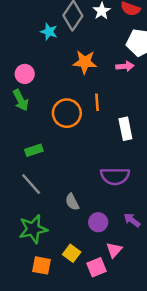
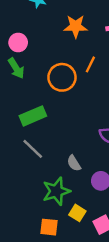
orange line: (97, 102) -> (90, 64), turned 35
green rectangle: (34, 150) -> (33, 116), size x1.5
green star: (33, 229) -> (56, 191), moved

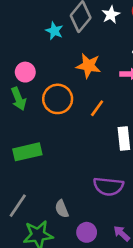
orange circle: (62, 77) -> (58, 99), moved
gray line: (33, 149) -> (18, 206), moved, turned 70

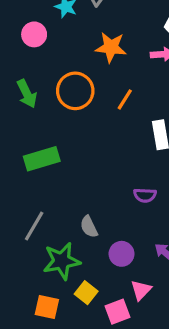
pink circle: (25, 72) -> (34, 34), moved
purple semicircle: (108, 186) -> (145, 195), size x0.6

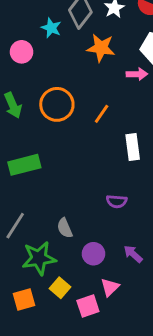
orange star: (111, 47) -> (101, 48), moved
orange square: (47, 307) -> (24, 300), turned -30

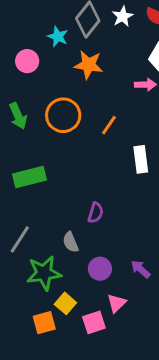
orange star: (101, 48) -> (88, 65), moved
purple semicircle: (117, 201) -> (96, 213), moved, turned -78
orange square: (24, 300) -> (44, 323), moved

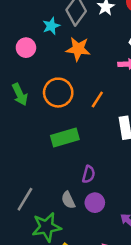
cyan star: (58, 37) -> (51, 26), turned 30
green rectangle: (29, 177) -> (65, 137), moved
purple circle: (100, 269) -> (95, 203), moved

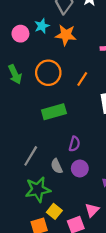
cyan star: (51, 26) -> (42, 26), moved
gray line: (25, 199) -> (31, 156), moved

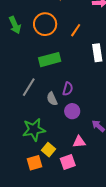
gray line: (31, 156) -> (29, 87), moved
gray semicircle: (57, 166) -> (52, 99), moved
pink triangle: (92, 210) -> (79, 142), moved, turned 40

